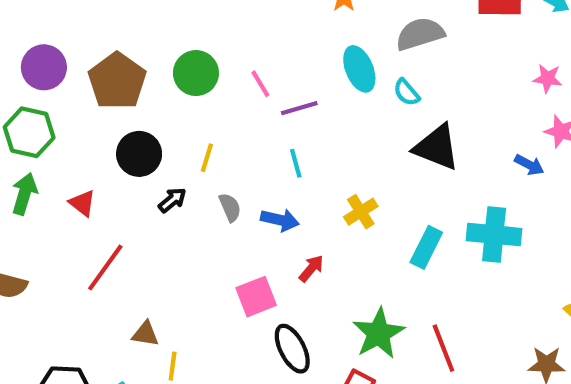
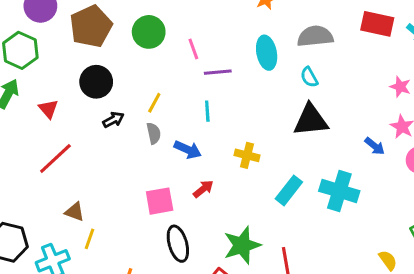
cyan semicircle: (406, 92) -> (309, 77), moved
black triangle: (437, 147) -> (311, 120), turned -39
yellow line: (207, 158) -> (154, 103), moved
yellow cross: (361, 212) -> (247, 155), turned 35

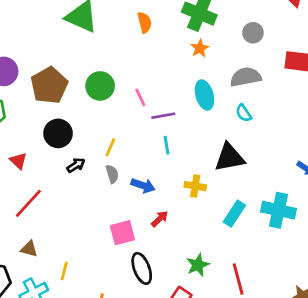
cyan line: (207, 111) -> (167, 145), moved
black triangle: (311, 120) -> (230, 157), moved
brown triangle: (75, 212) -> (29, 249), moved
green star: (242, 245) -> (198, 265), size x0.7

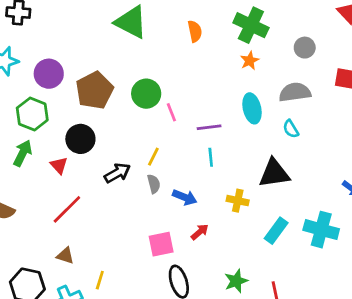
pink line: (140, 97) -> (171, 112), moved
black circle: (58, 133) -> (80, 139), moved
black arrow: (76, 165) -> (117, 173), size x1.4

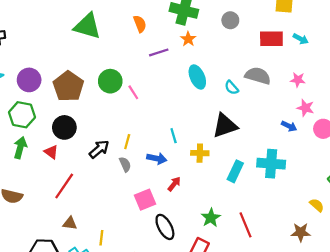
gray semicircle: (295, 92) -> (258, 76), moved, turned 35
purple line: (209, 127) -> (159, 52), moved
yellow line: (153, 157) -> (127, 142), moved
cyan line: (211, 157) -> (174, 136), moved
gray semicircle: (154, 184) -> (125, 164), moved

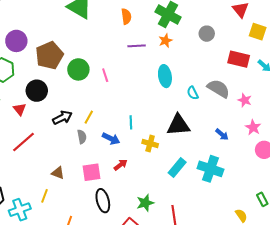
pink star: (298, 80) -> (245, 100), moved
green circle: (110, 81) -> (78, 69), moved
blue arrow: (289, 126) -> (222, 134), moved
brown triangle: (70, 223) -> (58, 173), moved

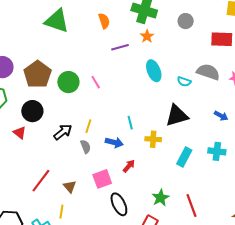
cyan semicircle: (193, 93) -> (184, 82), turned -32
red line: (24, 142) -> (41, 181), moved
cyan cross: (210, 169) -> (217, 151), size x0.7
brown triangle: (58, 173) -> (70, 187), turned 40

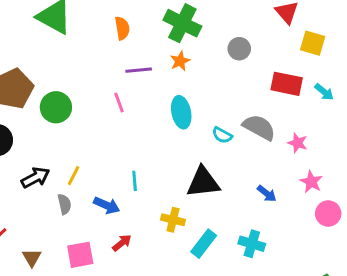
pink line: (96, 82) -> (119, 102), moved
yellow cross: (153, 139) -> (173, 220), moved

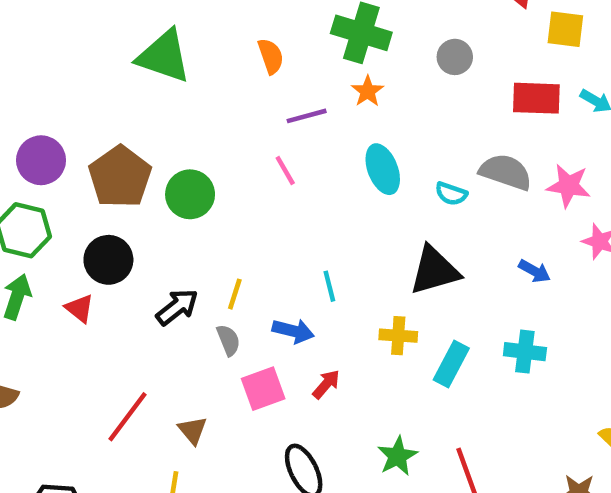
pink star: (298, 143) -> (568, 186), size x1.4
pink square: (80, 255) -> (263, 389), moved

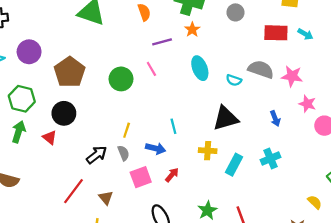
purple circle: (41, 160) -> (29, 52), moved
green circle: (190, 194) -> (121, 79), moved
blue arrow: (534, 271) -> (275, 119), turned 40
black arrow: (177, 307) -> (97, 155), moved
cyan cross: (525, 352) -> (270, 158), turned -30

